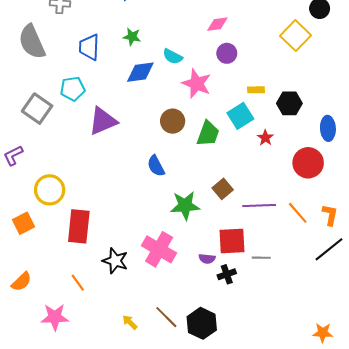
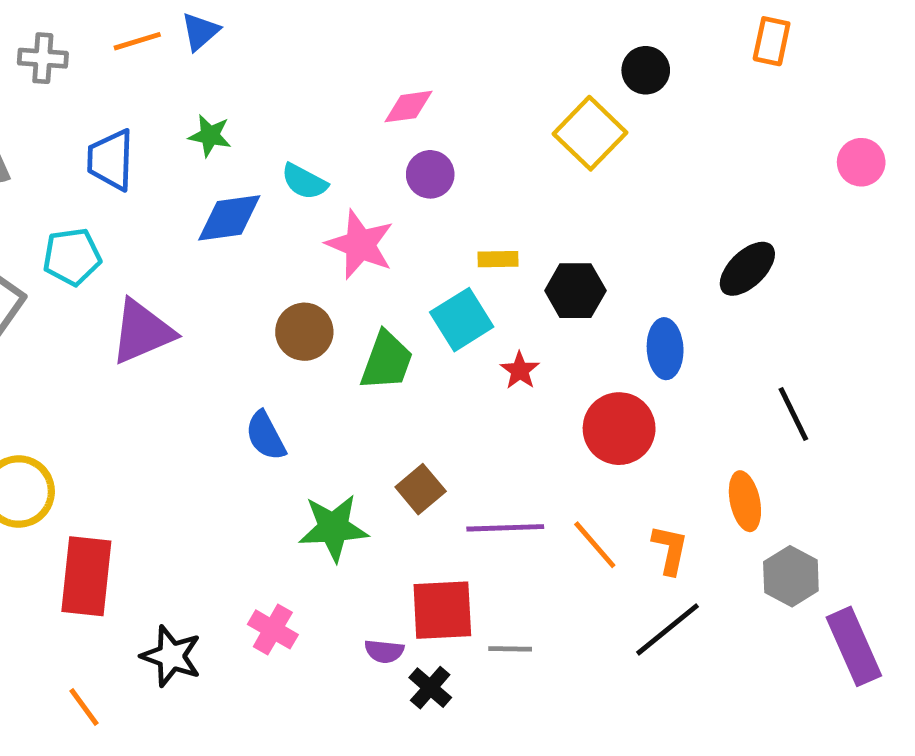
pink cross: (159, 249) -> (273, 629), size x0.6
black cross: (227, 274) -> (430, 688), turned -30

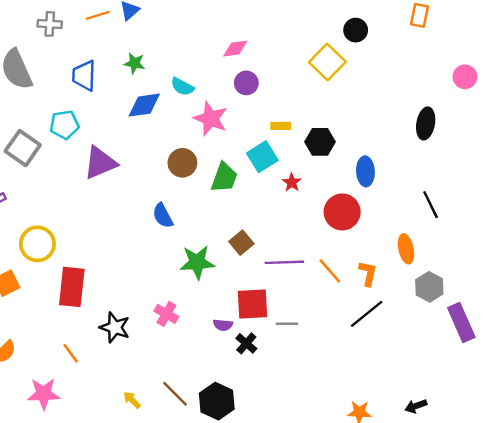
black ellipse: (747, 269) -> (426, 123), moved, turned -36

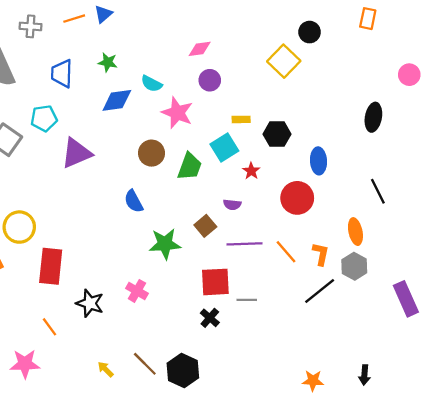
gray hexagon: (429, 287) -> (354, 266), moved
purple semicircle: (223, 325) -> (232, 205), moved
black arrow: (416, 406) -> (364, 375), turned -66

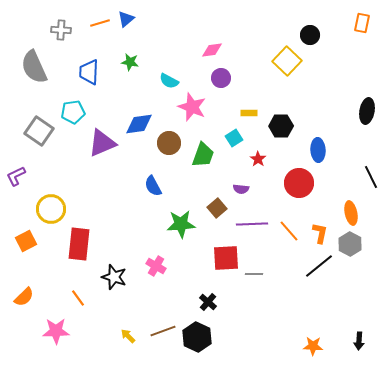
blue diamond: (117, 100) -> (139, 124), moved
cyan square: (224, 147) -> (234, 138), size x0.7
black cross: (210, 318) -> (208, 302), moved
brown line: (145, 364) -> (163, 331), turned -65

